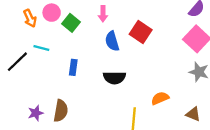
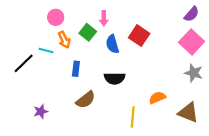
orange arrow: (30, 18) -> (64, 40), moved
green square: (71, 23) -> (88, 32), moved
brown semicircle: (61, 111) -> (86, 100), moved, turned 42
brown triangle: (193, 114) -> (188, 113), size x1.5

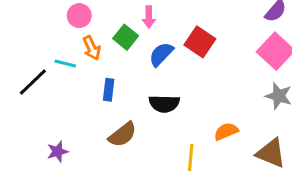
blue semicircle: (112, 44) -> (161, 54), turned 60

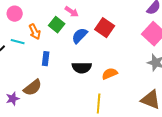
pink circle: (79, 16) -> (15, 14), moved
pink arrow: (149, 17) -> (72, 12), turned -56
orange semicircle: (226, 131) -> (110, 74), moved
brown semicircle: (123, 135) -> (33, 88), moved

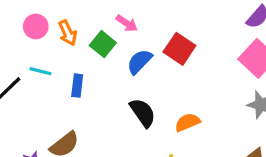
orange arrow: (35, 32) -> (68, 33), moved
blue rectangle: (46, 59) -> (77, 86), moved
black semicircle: (82, 68) -> (143, 113), turned -126

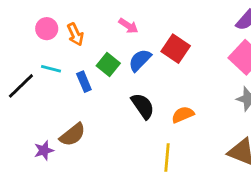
green square: (103, 44) -> (108, 64), moved
blue rectangle: (77, 86) -> (84, 82), turned -30

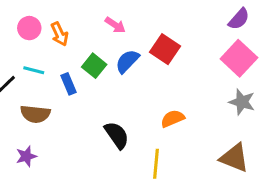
black semicircle: (143, 106) -> (117, 135), moved
brown semicircle: (72, 135) -> (35, 114), moved, turned 44

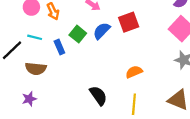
red square: (165, 49) -> (129, 22), turned 36
black semicircle: (117, 135) -> (98, 96), moved
yellow line: (156, 164) -> (134, 104), moved

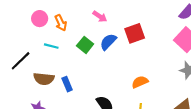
cyan line: (35, 37) -> (51, 46), moved
blue rectangle: (59, 47) -> (67, 84), moved

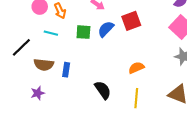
green square: (85, 45) -> (83, 32), turned -35
blue rectangle: (67, 84) -> (66, 70), turned 32

